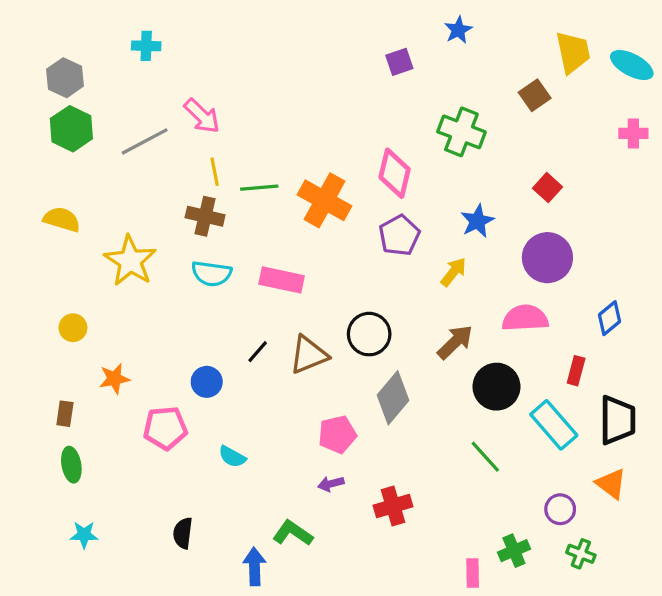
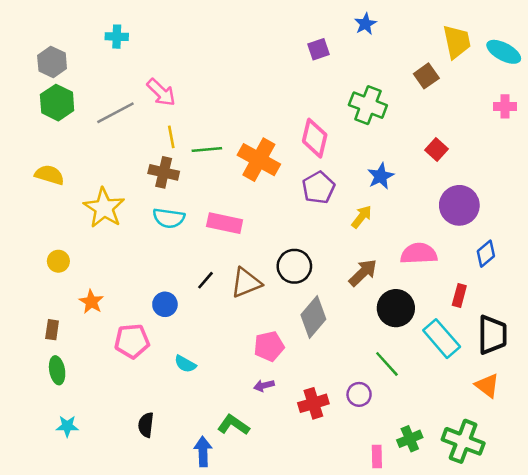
purple circle: (547, 258) -> (459, 205), moved
orange star: (114, 379) -> (91, 302), turned -30
purple circle: (560, 509) -> (359, 394), moved
green cross: (581, 554) -> (463, 441), size x1.8

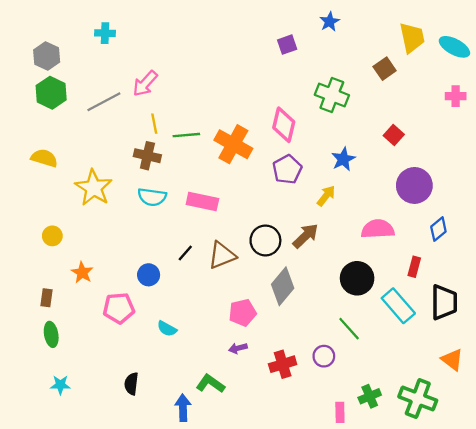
pink arrow: (161, 92) -> (145, 84), turned 88
brown arrow: (363, 273) -> (306, 236), moved
orange triangle: (487, 386) -> (452, 360), moved

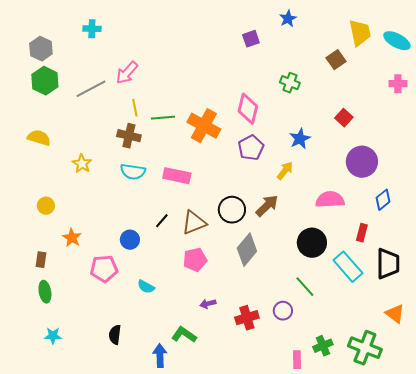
green cross: (332, 95) -> (290, 83), size x0.7
yellow star: (94, 188) -> (82, 164), size x0.6
pink pentagon: (243, 313) -> (195, 260), moved

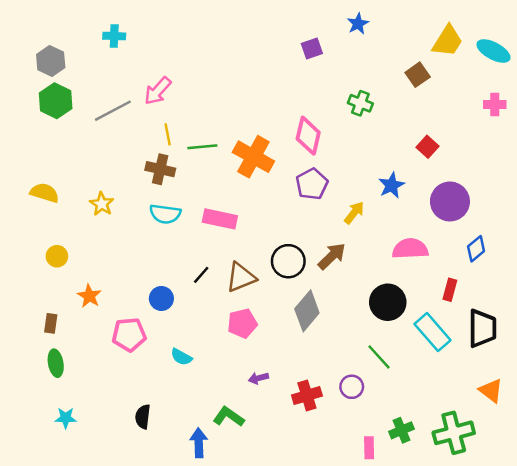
yellow trapezoid: (360, 33) -> (447, 41), turned 44
yellow semicircle: (39, 138) -> (44, 193), moved
blue star: (300, 139) -> (391, 185), moved
green cross: (365, 348) -> (454, 433), turned -36

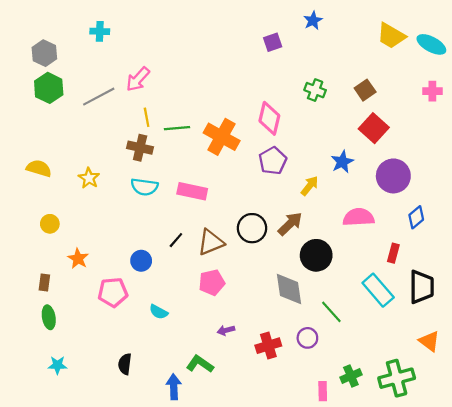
yellow trapezoid: (447, 41) -> (391, 36), turned 88
brown square: (418, 75) -> (365, 90), moved
red square: (428, 147) -> (374, 128), size x1.5
black circle: (388, 302) -> (316, 255), moved
gray diamond: (307, 311) -> (289, 289), moved, turned -48

